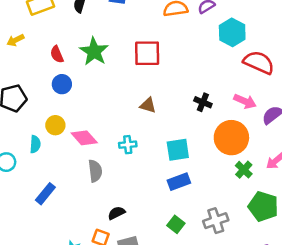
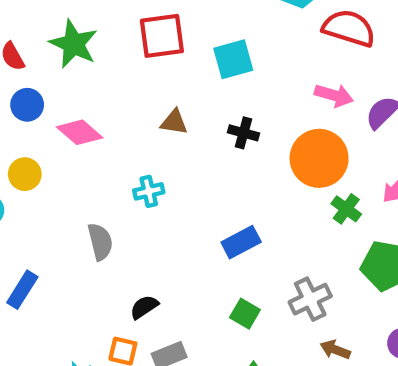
black cross: (203, 102) -> (244, 133), moved
pink diamond: (84, 138) -> (80, 132), moved
cyan square: (178, 150) -> (233, 59), moved

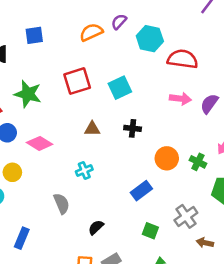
orange circle: (319, 158) -> (167, 158), moved, size x0.7
black semicircle: (144, 307) -> (96, 227), moved

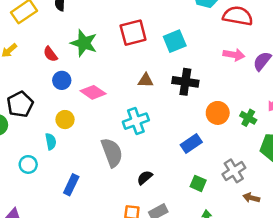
black cross: (133, 128) -> (185, 82), size x1.5
cyan cross: (84, 170) -> (136, 121), size x1.5
gray semicircle: (61, 204) -> (112, 153), size x1.4

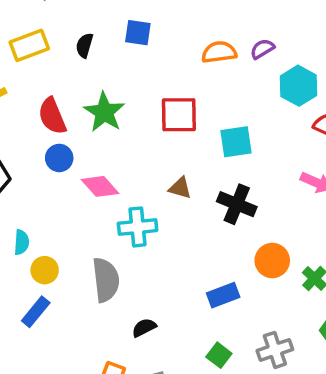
red semicircle: (50, 54) -> (52, 116), size x1.5
yellow circle: (65, 120) -> (45, 270), moved
cyan cross: (136, 121) -> (138, 227), moved

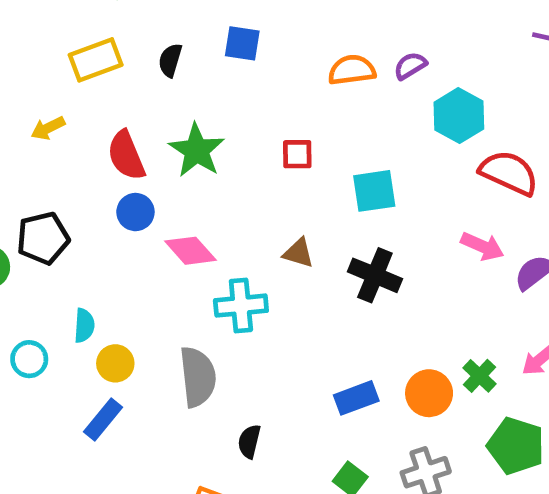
red square: (179, 115) -> (297, 154), size x0.6
orange circle: (272, 261) -> (429, 393), moved
black semicircle: (144, 328) -> (249, 441), turned -50

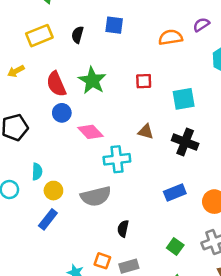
purple semicircle: (410, 66) -> (201, 25), moved
gray semicircle: (198, 377) -> (96, 196), turned 84
blue rectangle: (356, 398) -> (175, 192), moved

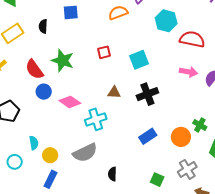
black cross: (185, 142) -> (147, 94), turned -30

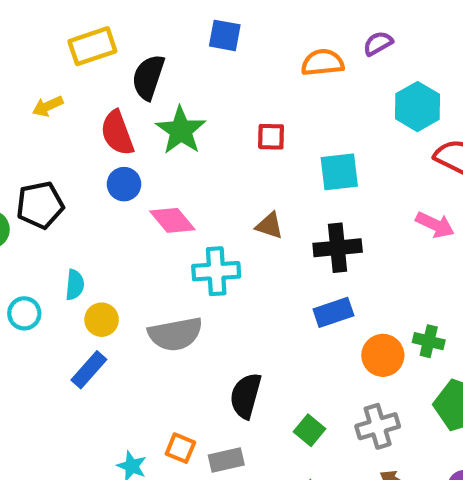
black semicircle: (43, 26) -> (148, 77), moved, size x1.5
green cross: (200, 125) -> (429, 341), turned -32
blue rectangle: (148, 136) -> (333, 312), moved
black semicircle: (112, 174) -> (246, 396), moved, size x1.5

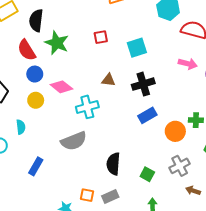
yellow circle: (102, 320) -> (36, 100), moved

